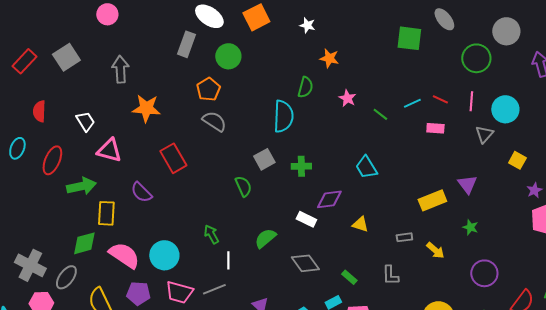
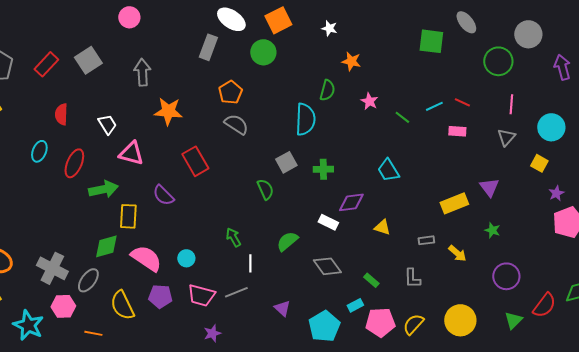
green circle: (228, 56) -> (263, 52), moved
pink line: (471, 101) -> (511, 104), moved
cyan circle: (505, 109) -> (551, 127), moved
cyan circle: (164, 255) -> (186, 258), size x0.6

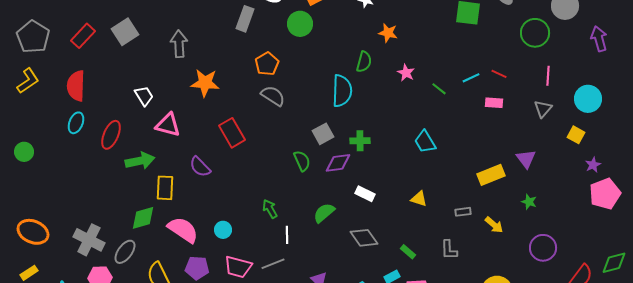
red semicircle: (61, 114) -> (76, 86), moved, size x1.4
purple diamond: (351, 202) -> (338, 163), moved

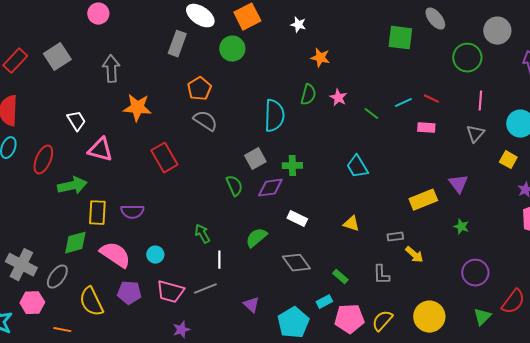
green semicircle: (364, 62) -> (308, 95), moved
purple semicircle: (200, 167) -> (132, 212), moved, turned -45
yellow arrow: (494, 225) -> (414, 255), moved

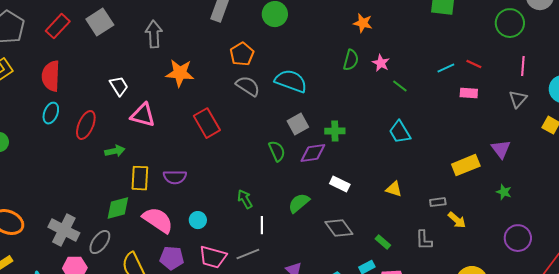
green line: (371, 114) -> (400, 86), moved
cyan semicircle: (274, 116) -> (291, 81), moved, turned -72
green arrow: (72, 186) -> (115, 151), size x0.7

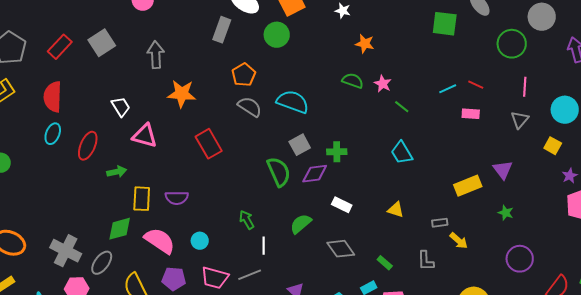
green semicircle: (351, 60) -> (353, 81), turned -85
green semicircle: (277, 151) -> (279, 172), size x1.4

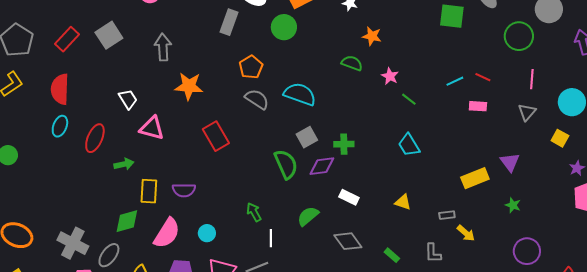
green semicircle: (353, 81) -> (352, 63), moved
pink semicircle: (160, 241) -> (167, 233), turned 88

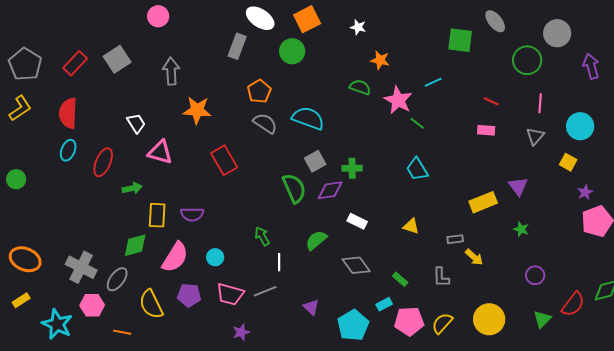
pink star: (390, 76) -> (398, 100), size x1.6
cyan line: (455, 81) -> (433, 82), moved
purple circle: (527, 251) -> (535, 275), size x0.7

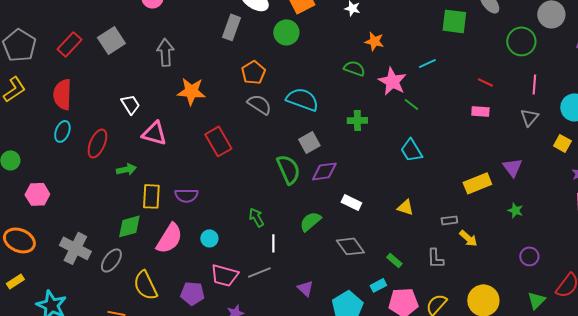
green cross: (352, 168) -> (357, 120), moved
purple pentagon: (189, 295) -> (192, 293), moved
pink hexagon: (92, 305) -> (37, 194), moved

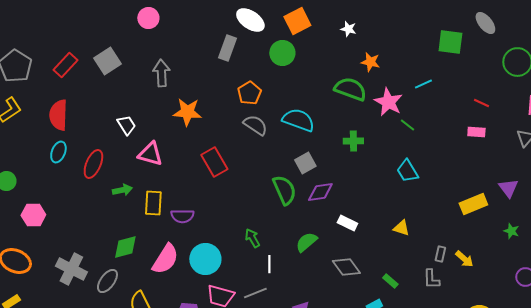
green semicircle: (354, 68) -> (350, 89), size x1.5
yellow rectangle: (151, 196) -> (153, 203), moved
gray rectangle: (449, 220) -> (440, 254), moved, turned -70
cyan circle: (209, 238) -> (205, 259), size x1.8

